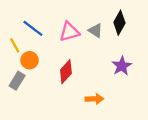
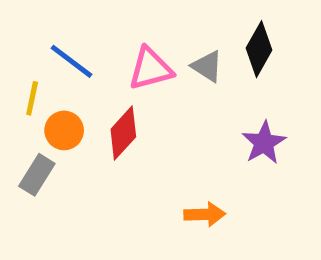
yellow line: (15, 45) -> (32, 98), turned 42
red diamond: (66, 72) -> (123, 133), moved

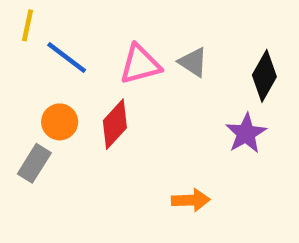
black diamond: (259, 49) -> (264, 76), moved
yellow line: (32, 98) -> (27, 25), moved

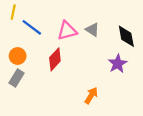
black diamond: (264, 76) -> (126, 36), turned -40
orange circle: (60, 122) -> (18, 56), moved
orange arrow: (191, 200) -> (91, 96), turned -56

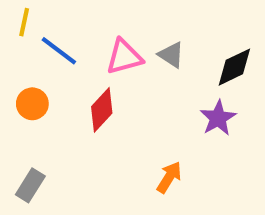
black diamond: (126, 36) -> (234, 67), turned 75
gray rectangle: (16, 78) -> (30, 185), moved

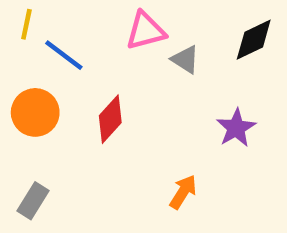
pink triangle: (124, 57) -> (146, 31), moved
black diamond: (234, 67) -> (254, 40), moved
orange circle: (32, 104) -> (35, 112), size x1.4

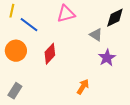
gray triangle: (185, 60) -> (96, 35), moved

